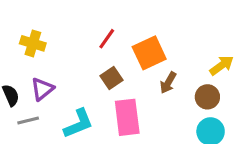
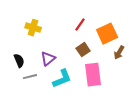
purple triangle: (42, 89) -> (48, 59), moved

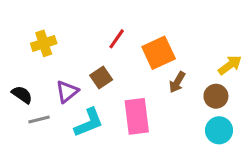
yellow cross: (33, 28) -> (44, 43), turned -35
brown square: (83, 50) -> (101, 78), moved
black semicircle: (19, 61) -> (22, 95), turned -32

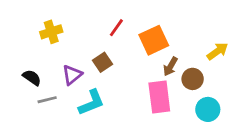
brown circle: (216, 96) -> (193, 79), moved
pink rectangle: (137, 116) -> (159, 97), moved

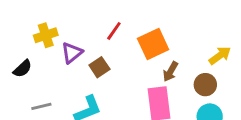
purple triangle: (72, 75) -> (72, 53), moved
black semicircle: (32, 78) -> (23, 69), moved, turned 102
brown circle: (193, 79) -> (205, 85), moved

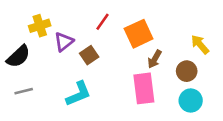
yellow arrow: (220, 56) -> (200, 44), turned -95
black semicircle: (23, 69) -> (18, 56), size x1.4
gray line: (41, 106) -> (24, 91), moved

